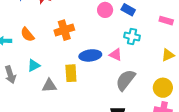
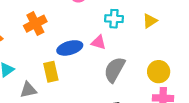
yellow triangle: (168, 55) -> (150, 21), moved

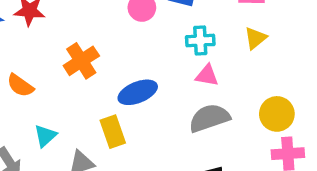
pink triangle: (99, 42) -> (207, 75), moved
gray semicircle: (115, 70) -> (209, 118), turned 48

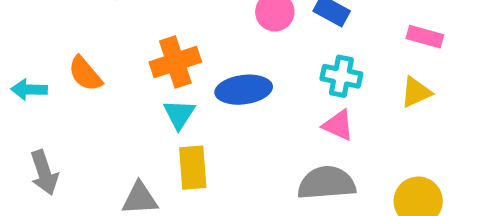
blue ellipse: (138, 92) -> (244, 90), moved
cyan triangle: (45, 136) -> (179, 114), moved, turned -30

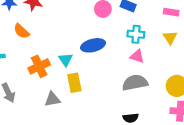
orange cross: (175, 62) -> (39, 66), moved
orange semicircle: (85, 74) -> (21, 31), moved
yellow triangle: (416, 92) -> (170, 37), turned -32

